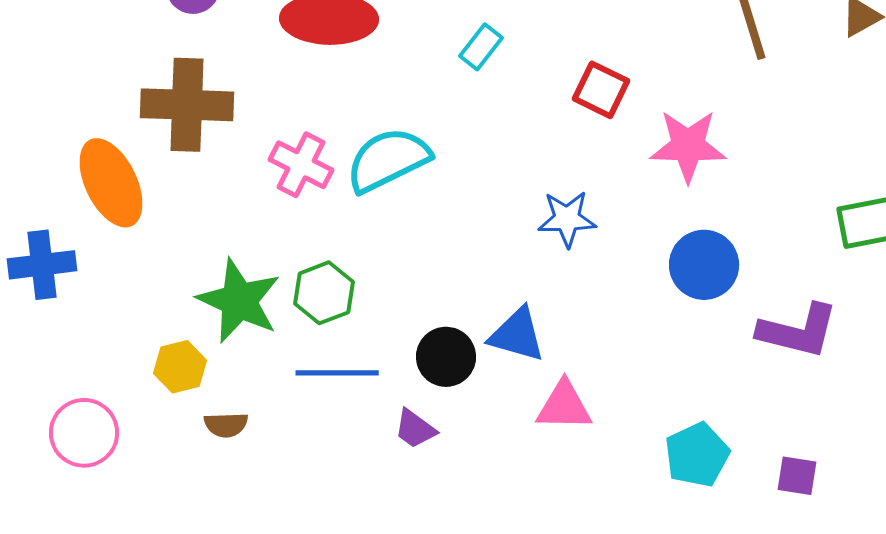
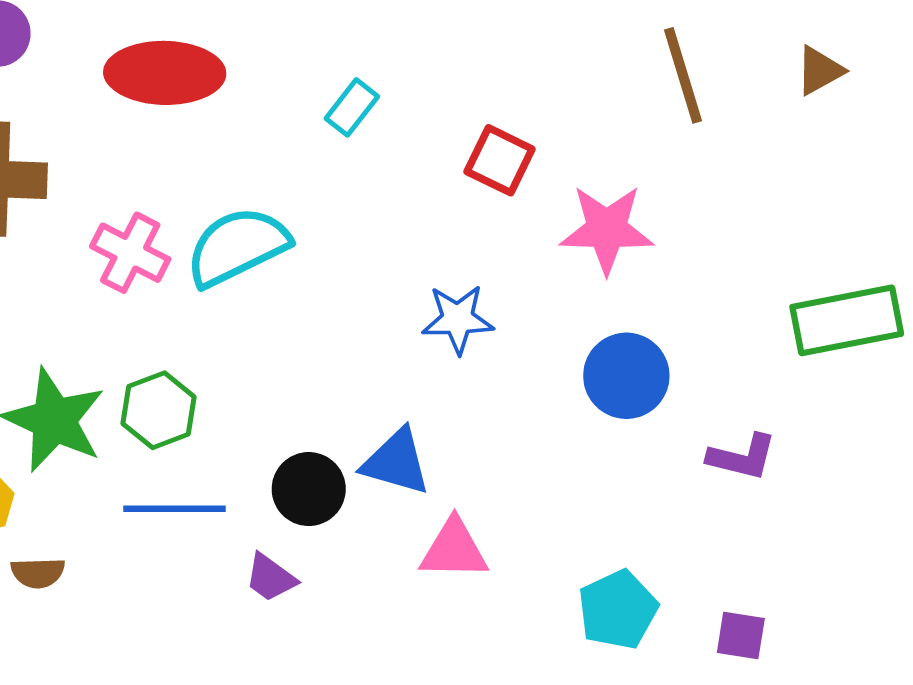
purple L-shape: (798, 331) -> (742, 457), size x0.7

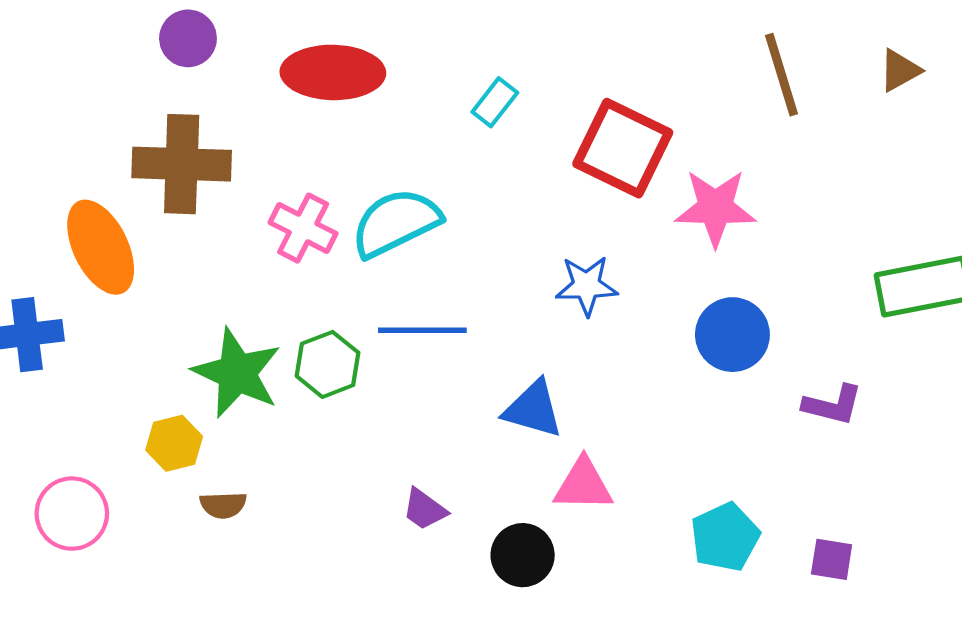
red square: (500, 160) -> (623, 148), size x1.6
black circle: (309, 489) -> (523, 555), moved
blue line: (175, 509) -> (422, 330), moved

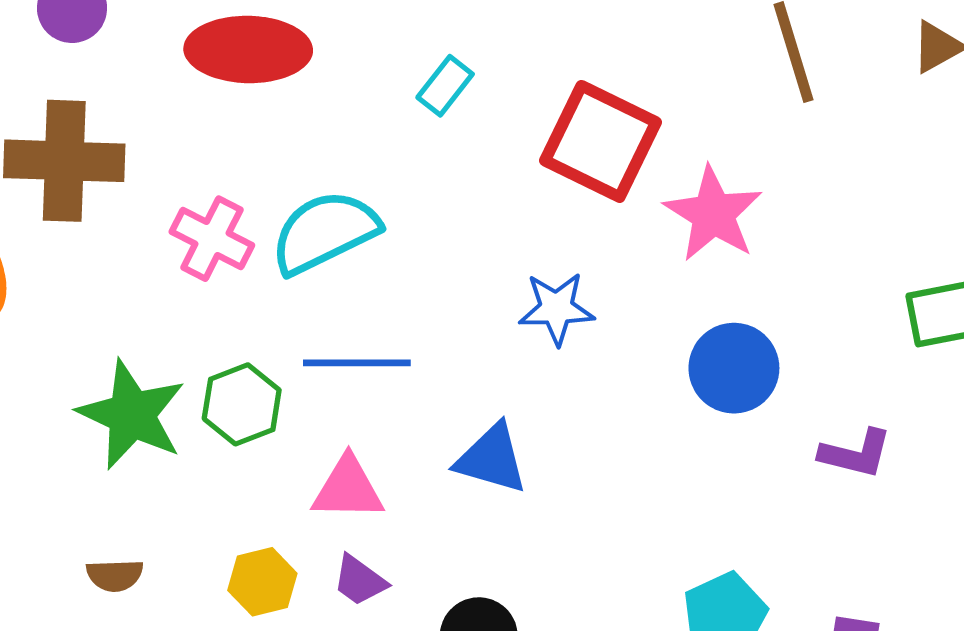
pink star: (715, 208) -> (713, 214), turned 30
yellow hexagon: (174, 443) -> (262, 582), moved
pink triangle: (583, 485) -> (348, 489), moved

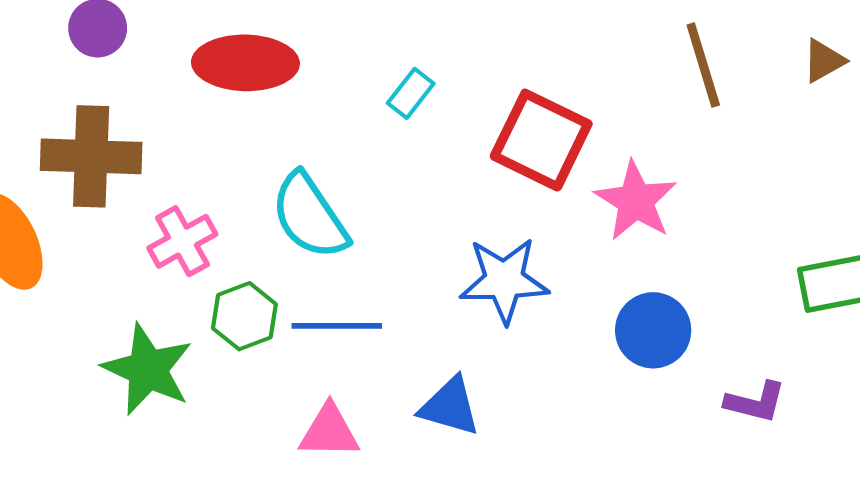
cyan semicircle: (325, 232) -> (310, 216), turned -98
pink cross: (212, 239) -> (182, 241), moved, turned 34
blue star: (556, 309) -> (504, 280), size x1.4
green hexagon: (242, 404) -> (244, 316), moved

